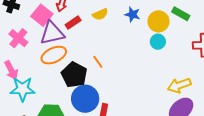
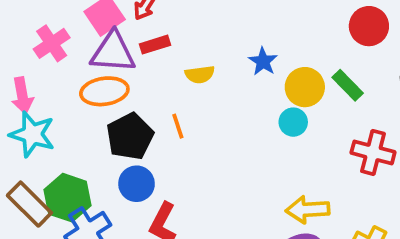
yellow semicircle: (100, 14) -> (200, 74), moved
blue circle: (85, 99) -> (137, 184), size x0.7

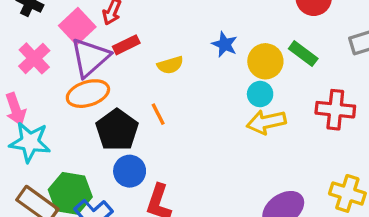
purple triangle: (113, 52) -> (90, 57), turned -36
yellow arrow: (308, 210) -> (266, 122), moved

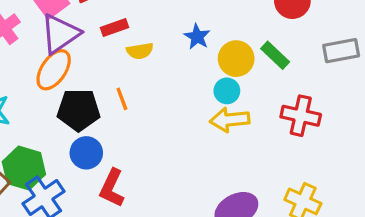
red rectangle: (126, 45) -> (115, 27), moved
orange ellipse: (88, 94) -> (54, 70), turned -45
black pentagon: (117, 130) -> (79, 110), turned 30

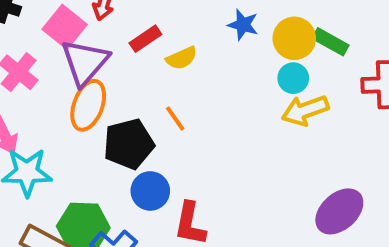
green rectangle: (275, 55) -> (330, 42), moved

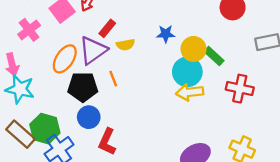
blue star: (243, 25) -> (166, 34), turned -30
red rectangle: (145, 39) -> (107, 28), turned -30
purple triangle: (85, 62) -> (93, 50), moved
cyan circle: (293, 78) -> (187, 72), size x1.6

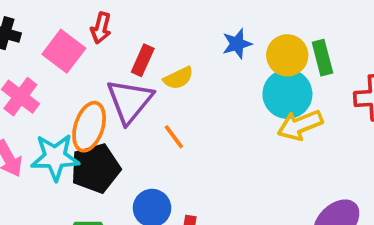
green rectangle: (214, 56) -> (322, 58), turned 48
black pentagon: (83, 87) -> (96, 168), moved
cyan star: (20, 89) -> (55, 157), moved

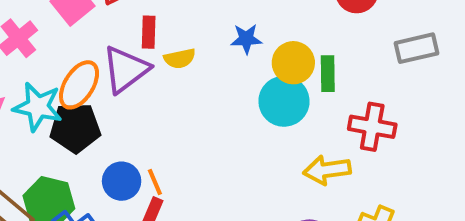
red rectangle: (143, 60) -> (149, 32), turned -36
yellow arrow: (300, 125) -> (327, 170), moved
orange line: (174, 137) -> (155, 182), moved

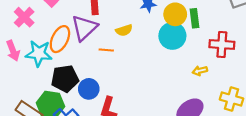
yellow semicircle: (180, 58) -> (124, 30), moved
black pentagon: (75, 128) -> (65, 79), moved
yellow arrow: (327, 170) -> (200, 71), size x0.6
orange line: (155, 182) -> (106, 50), moved, turned -56

